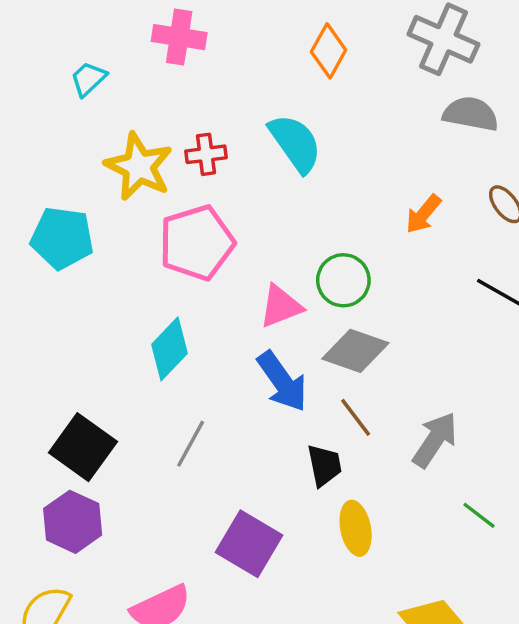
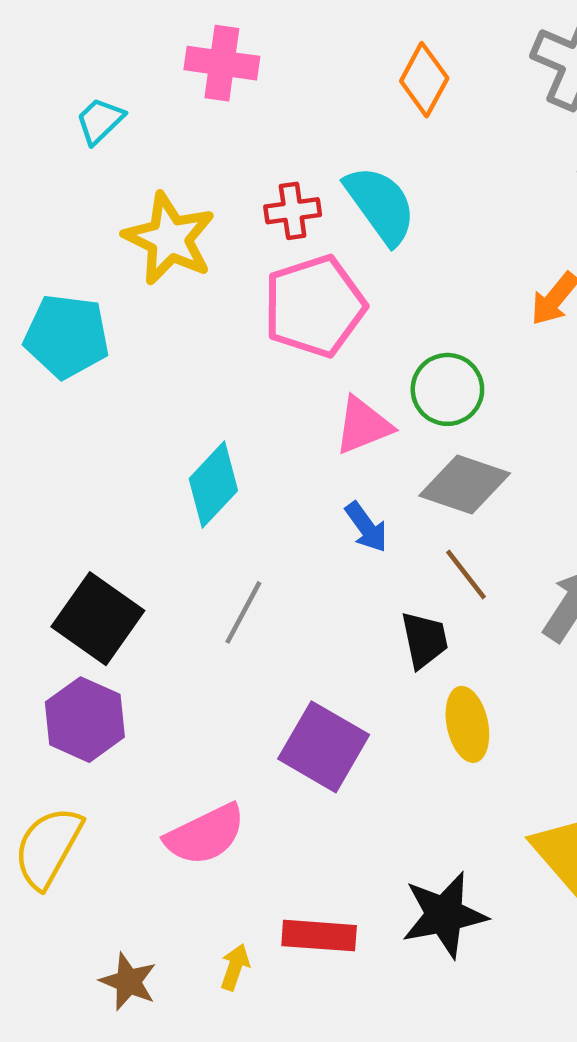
red cross: (206, 154) -> (293, 211), moved
pink pentagon: (197, 243) -> (314, 306), moved
blue arrow: (282, 381) -> (366, 527), size x0.6

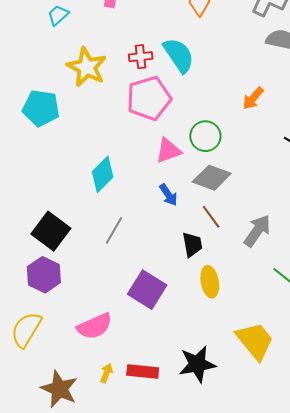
yellow arrow: (235, 967) -> (107, 373), moved
brown star: (128, 982) -> (59, 389), size x1.5

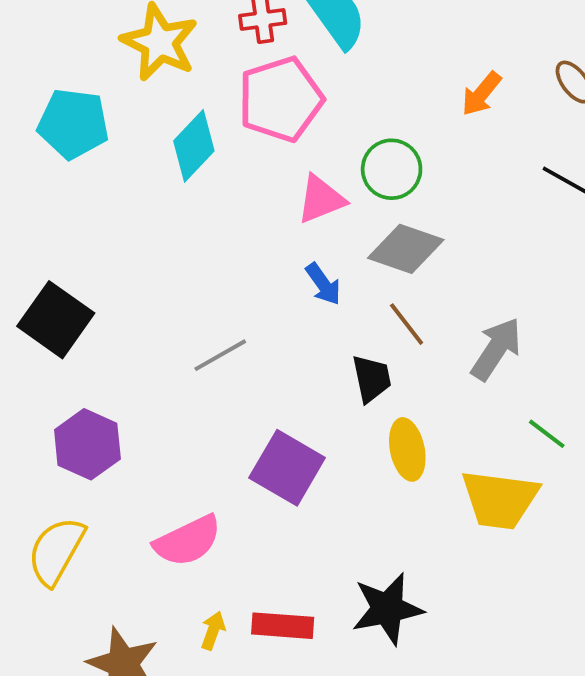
cyan diamond: (103, 174) -> (194, 146), moved
gray line: (114, 230) -> (220, 355), turned 32
black square: (51, 231) -> (56, 320), moved
yellow trapezoid: (255, 341) -> (500, 499), moved, turned 138

